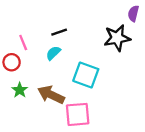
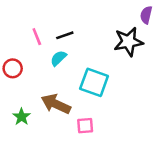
pink line: (23, 43) -> (37, 37), moved
green star: (20, 90) -> (22, 117), moved
pink square: (78, 114) -> (85, 126), size x0.6

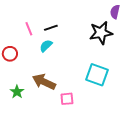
cyan square: (94, 82) -> (97, 75), moved

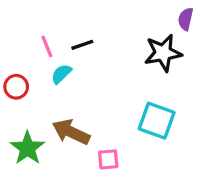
cyan semicircle: (46, 46) -> (61, 74), moved
green star: (17, 92) -> (27, 148), size x1.5

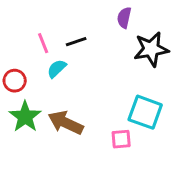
purple semicircle: (186, 19) -> (124, 18), moved
green star: (27, 148) -> (25, 117), moved
pink square: (108, 159) -> (121, 139), moved

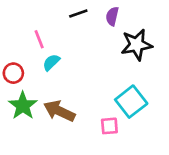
black line: (76, 42) -> (78, 14), moved
cyan square: (145, 112) -> (131, 102), turned 32

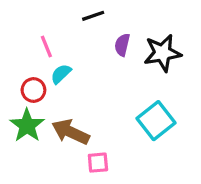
purple semicircle: (112, 16) -> (122, 45), moved
red circle: (13, 73) -> (33, 90), moved
pink square: (109, 126) -> (98, 163), moved

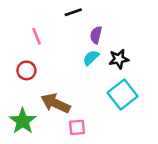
black star: (162, 53) -> (119, 59), moved, size x0.7
cyan semicircle: (61, 74) -> (91, 58), moved
green star: (27, 125) -> (23, 121), moved

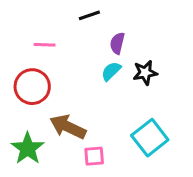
pink line: (37, 36) -> (45, 45), turned -66
red circle: (26, 70) -> (32, 87), size x1.5
cyan square: (123, 94) -> (150, 138), moved

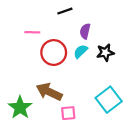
red circle: (32, 87) -> (54, 53), moved

